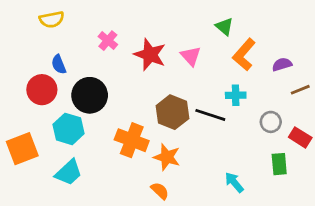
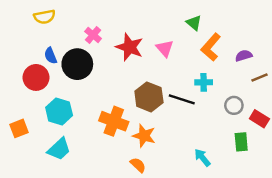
black circle: (90, 95) -> (77, 64), moved
orange square: (22, 149) -> (19, 128), size x0.7

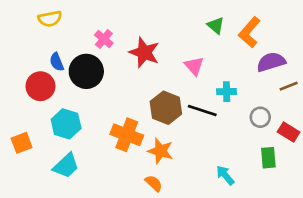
orange L-shape: (211, 47) -> (249, 32), moved
pink triangle: (165, 48) -> (194, 66), moved
purple semicircle: (244, 56) -> (271, 62), size x1.5

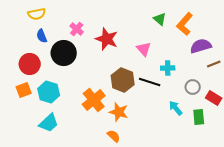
blue semicircle: (57, 62) -> (42, 36), moved
orange cross: (127, 135) -> (94, 100), turned 30
orange square: (22, 143) -> (24, 90), moved
cyan arrow: (225, 175) -> (176, 108), moved

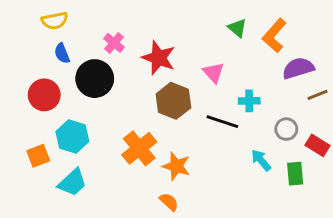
brown hexagon: (123, 80) -> (173, 101), moved
orange square: (24, 90) -> (38, 156), moved

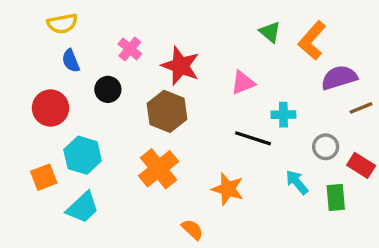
pink triangle: (214, 73) -> (243, 83), turned 50
black circle: (95, 79) -> (108, 89), size x0.6
brown hexagon: (173, 101) -> (167, 111), moved
orange star: (176, 166) -> (228, 189), moved

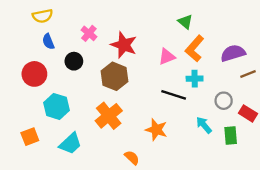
orange L-shape: (312, 40) -> (195, 48), moved
orange square: (44, 177) -> (30, 137), moved
cyan trapezoid: (83, 208) -> (70, 144), moved

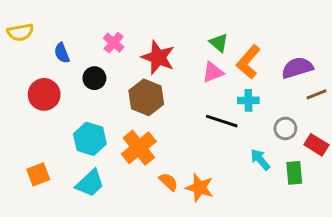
yellow semicircle: (43, 16) -> (20, 32), moved
green triangle: (185, 22) -> (219, 43), moved
cyan hexagon: (56, 106) -> (90, 139), moved
orange star: (156, 130) -> (200, 188), moved
orange semicircle: (132, 158) -> (168, 182), moved

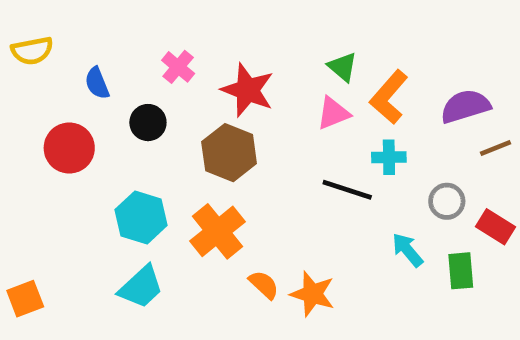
orange square: (38, 174) -> (25, 299), moved

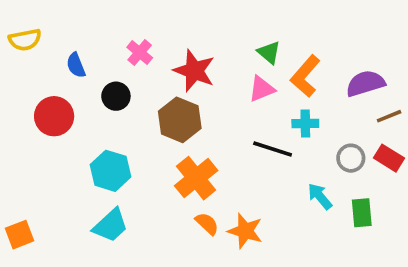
red rectangle: (495, 227) -> (389, 158), moved
orange cross: (217, 231) -> (196, 178), moved

